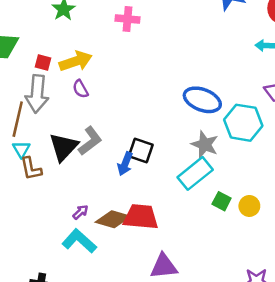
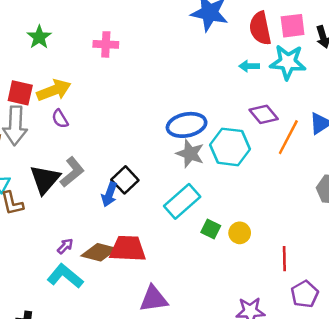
red square: (43, 62) -> (20, 93), size x1.5
blue ellipse: (202, 100) -> (187, 125), turned -30
gray star: (205, 144) -> (190, 154), moved
black square: (141, 150) -> (125, 180), turned 30

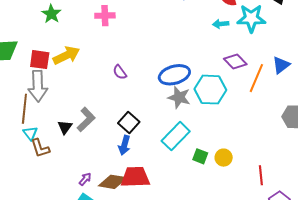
purple semicircle: (60, 119) -> (120, 72), moved
black triangle: (45, 179) -> (65, 127), size x0.6
blue arrow: (109, 194) -> (124, 145), moved

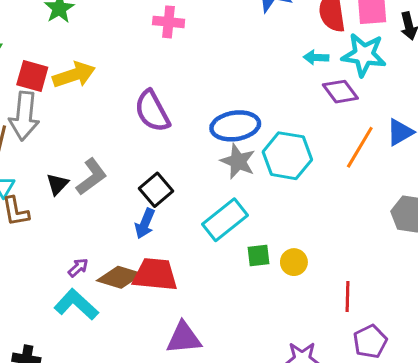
pink cross: (105, 16) -> (169, 22), moved
purple diamond: (235, 61) -> (340, 92), moved
purple semicircle: (120, 72) -> (152, 111), size x1.8
green square: (200, 156) -> (259, 256), turned -35

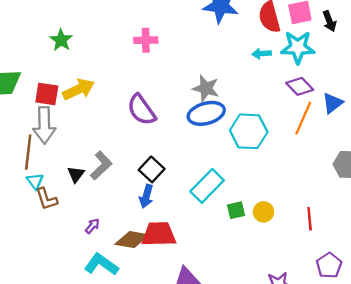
purple diamond: (340, 92) -> (300, 86), moved
gray star: (238, 161) -> (206, 88), moved
purple arrow: (78, 268) -> (92, 226), moved
red line: (347, 297) -> (310, 219), moved

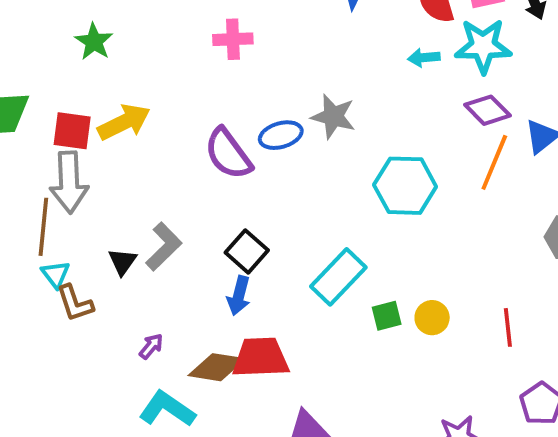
blue ellipse: (206, 113) -> (281, 135), moved, size x0.7

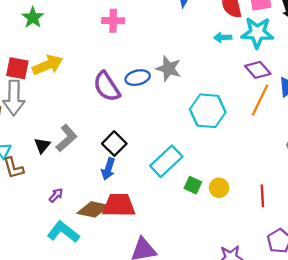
green square: (387, 316) -> (193, 185), turned 36

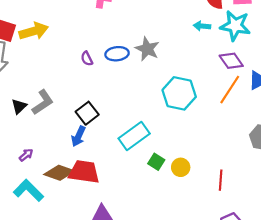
purple semicircle: (107, 87) -> (87, 59), size x0.5

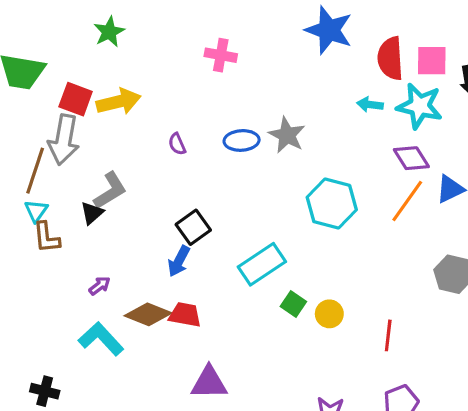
purple semicircle: (87, 59) -> (177, 144), moved
gray L-shape: (43, 102) -> (110, 191), moved
red trapezoid: (84, 172) -> (185, 315), size x0.7

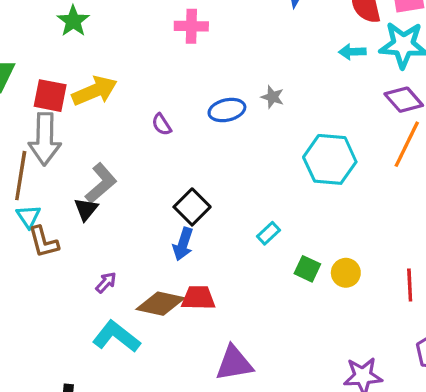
gray star: (287, 135) -> (272, 97), size x0.6
cyan rectangle: (262, 264) -> (268, 233), size x0.5

